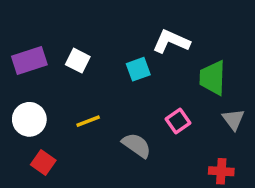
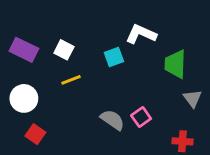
purple rectangle: (29, 61) -> (24, 50), turned 44
yellow line: (88, 121) -> (71, 80), moved
pink square: (178, 121) -> (141, 117), moved

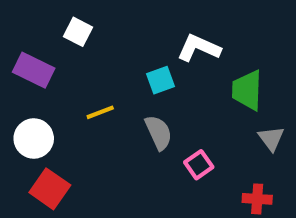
white square: (64, 50) -> (78, 32), moved
gray semicircle: (112, 120) -> (159, 132), moved, turned 30
red square: (35, 134) -> (50, 189), size x1.4

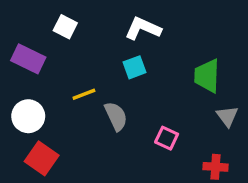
white L-shape: (199, 48) -> (143, 28), moved
gray semicircle: (159, 132) -> (116, 116), moved
pink square: (199, 165) -> (167, 138), turned -30

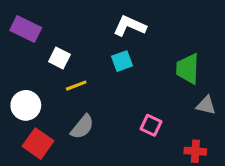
white square: (65, 27) -> (59, 58), moved
purple rectangle: (28, 59) -> (26, 29), moved
gray semicircle: (116, 116) -> (82, 127), moved, turned 64
gray triangle: (227, 116) -> (206, 105), turned -40

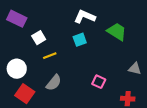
white square: (59, 58) -> (39, 38), turned 32
green trapezoid: (188, 69) -> (117, 32), moved, turned 120

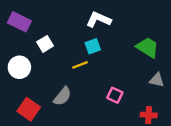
green trapezoid: (117, 32) -> (147, 47), moved
yellow line: (50, 56) -> (80, 65), moved
white circle: (17, 69) -> (19, 67), moved

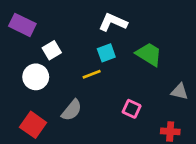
green trapezoid: (147, 47) -> (149, 54), moved
white circle: (19, 67) -> (36, 77), moved

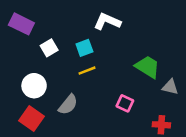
cyan square: (106, 53) -> (84, 48), moved
green trapezoid: (149, 54) -> (147, 67), moved
white circle: (36, 77) -> (34, 86), moved

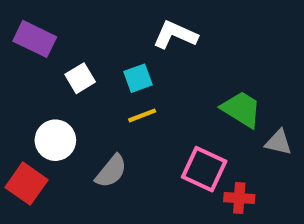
pink square: (125, 103) -> (204, 169), size x1.5
red square: (32, 118) -> (26, 184), moved
red cross: (161, 125) -> (239, 198), moved

